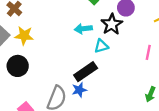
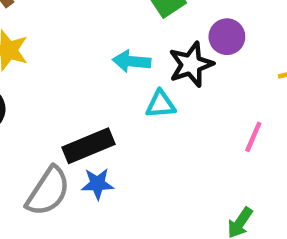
black rectangle: (86, 72) -> (88, 146), moved

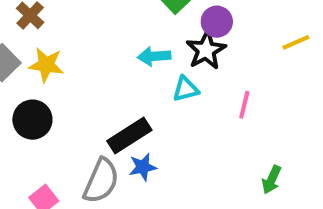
purple circle: (227, 37) -> (217, 22), moved
pink line: (253, 137) -> (244, 105), moved

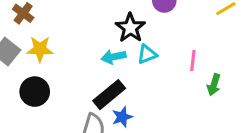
black star: (206, 50) -> (130, 28), moved
cyan arrow: (154, 56) -> (114, 57), moved
green arrow: (272, 180) -> (214, 85), moved

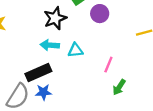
black star: (130, 28) -> (55, 18), moved

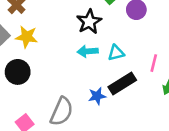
black rectangle: (38, 73) -> (122, 84), moved
blue star: (43, 92) -> (97, 96), moved

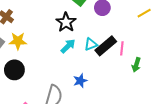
cyan arrow: (88, 51) -> (68, 46), turned 147
black rectangle: (122, 84) -> (106, 46), moved

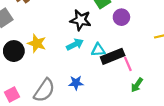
black star: (66, 22) -> (81, 20), turned 30
yellow star: (18, 41) -> (37, 43), moved
pink line: (122, 48) -> (128, 64), turned -48

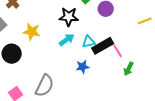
yellow star: (37, 43) -> (32, 32), moved
blue star: (76, 83) -> (83, 67), moved

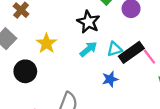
black star: (69, 17) -> (88, 22), turned 30
yellow star: (32, 32) -> (46, 43), turned 30

